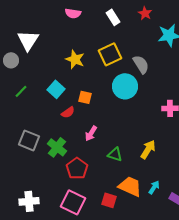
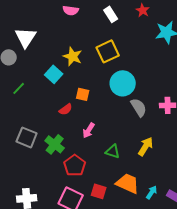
gray semicircle: (141, 64) -> (139, 107), moved
cyan square: (56, 89) -> (54, 74), moved
cyan arrow: (154, 187) -> (152, 192), moved
red square: (109, 200) -> (99, 191), moved

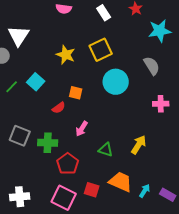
cyan square: (54, 74) -> (36, 82), moved
gray semicircle: (139, 107) -> (152, 66), moved
green cross: (55, 144) -> (48, 143), turned -36

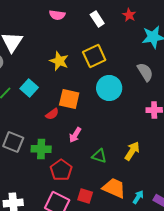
orange square: (76, 93) -> (69, 99), size x1.5

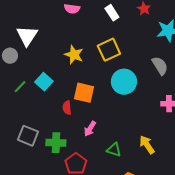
red semicircle: (52, 114) -> (67, 108), turned 120
yellow arrow: (132, 151) -> (147, 145), turned -66

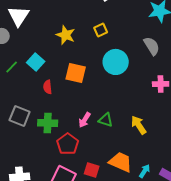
yellow square: (109, 50) -> (101, 30), size x0.6
red semicircle: (67, 108) -> (48, 87), moved
pink arrow: (90, 129) -> (85, 120), moved
green triangle: (114, 150) -> (106, 120), moved

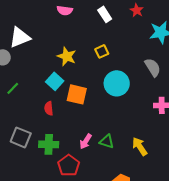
white triangle: (19, 16) -> (20, 37), turned 35
cyan square: (36, 62) -> (55, 81), moved

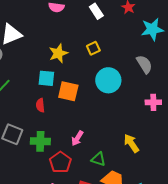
yellow star: (67, 56) -> (58, 53), turned 30
cyan square: (55, 81) -> (46, 78), turned -36
green triangle: (107, 141) -> (98, 159), moved

